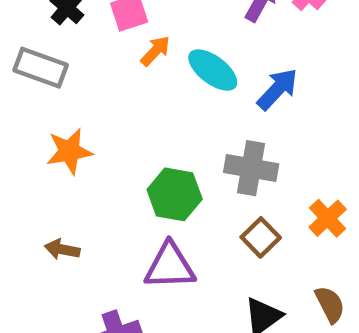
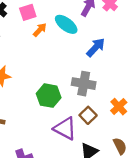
cyan ellipse: (213, 70) -> (66, 24), moved
purple triangle: (170, 266) -> (65, 128), moved, turned 30

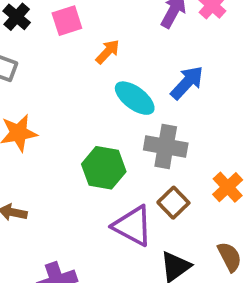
cyan ellipse: (66, 24) -> (135, 98), moved
orange arrow: (40, 30) -> (108, 52), moved

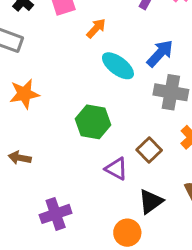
gray cross: (166, 146) -> (171, 92), moved
purple triangle: (133, 226) -> (116, 169), size x0.7

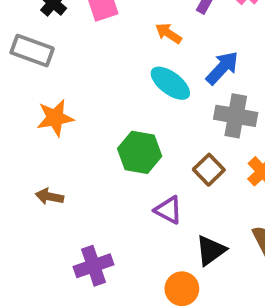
orange arrow: (96, 28) -> (168, 33), moved, turned -100
brown square: (149, 150) -> (209, 170), moved

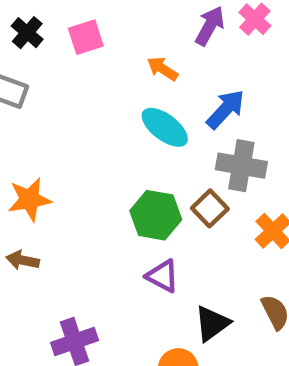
orange star: (55, 118) -> (29, 199), moved
green hexagon: (140, 152) -> (156, 215), moved
brown square: (209, 170) -> (210, 208), moved

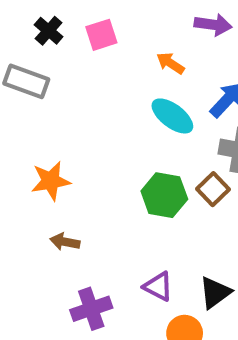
purple arrow: (210, 26) -> (213, 25), turned 69
brown arrow: (23, 260) -> (65, 242), moved
purple triangle: (162, 276) -> (158, 286), moved

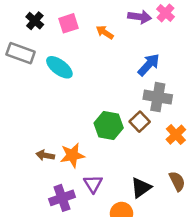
orange arrow: (170, 63) -> (105, 32), moved
cyan ellipse: (172, 116) -> (59, 67), moved
orange star: (51, 181) -> (72, 155), moved
purple triangle: (158, 286) -> (93, 184), moved, turned 30

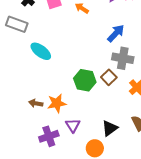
cyan ellipse: (59, 67) -> (41, 51), moved

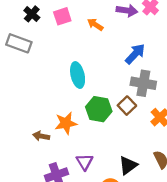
cyan ellipse: (41, 51) -> (78, 75), moved, turned 40
orange star: (57, 103) -> (66, 123), moved

